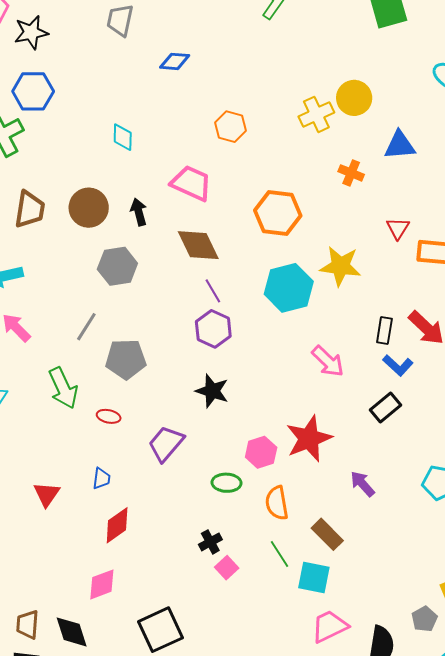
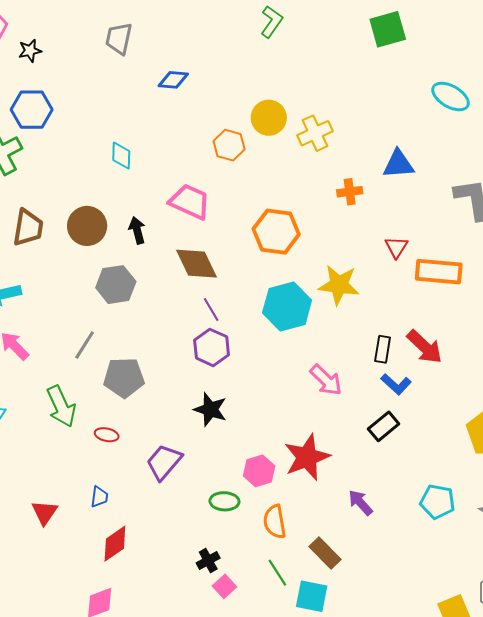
black star: (31, 32) -> (30, 51), size x0.7
yellow circle: (354, 98) -> (269, 118), moved
orange cross: (351, 173) -> (350, 192), turned -30

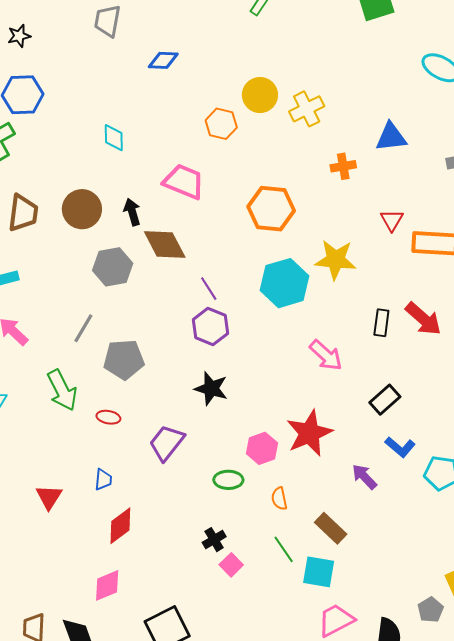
brown diamond: (197, 264) -> (165, 244), moved
blue L-shape: (396, 384) -> (400, 447), moved
orange semicircle: (275, 522) -> (279, 499), size x0.7

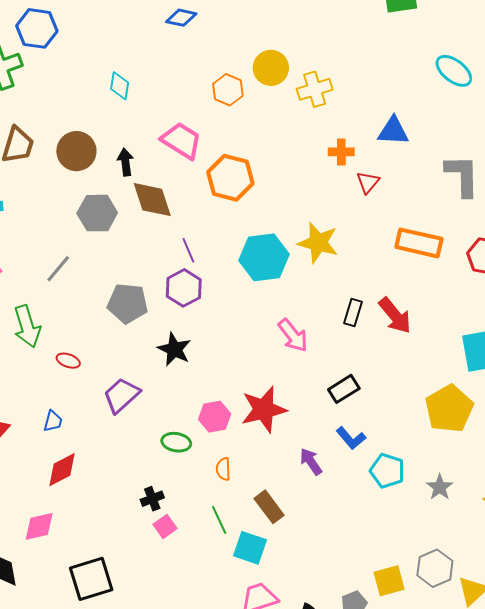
orange hexagon: (271, 209) -> (230, 178), moved
red triangle: (392, 220) -> (368, 182), moved
gray pentagon: (124, 359) -> (128, 303), moved

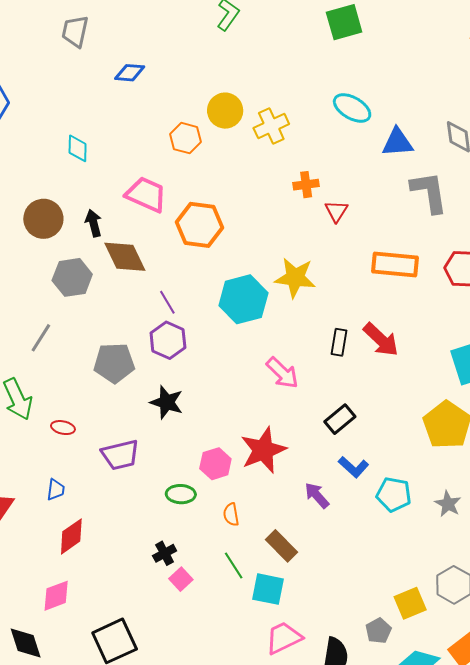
cyan ellipse: (454, 71) -> (352, 108), moved
blue triangle: (393, 131) -> (398, 142), moved
purple trapezoid: (121, 395) -> (120, 455), turned -144

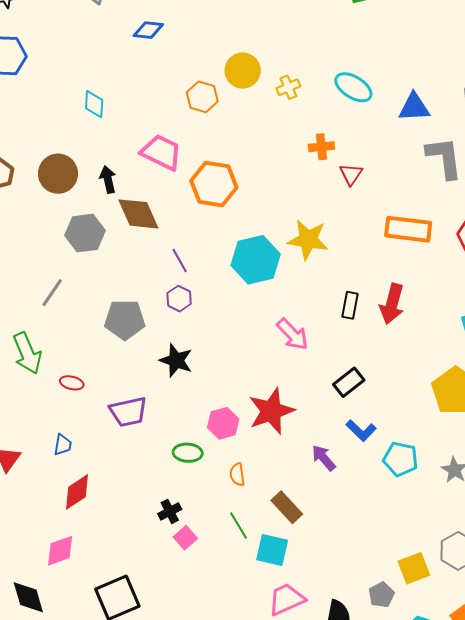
cyan ellipse: (352, 108) -> (353, 87), moved
yellow cross: (271, 126) -> (288, 87), size x0.7
purple hexagon: (168, 340) -> (179, 299), size x0.7
red arrow: (381, 340) -> (392, 304), turned 60

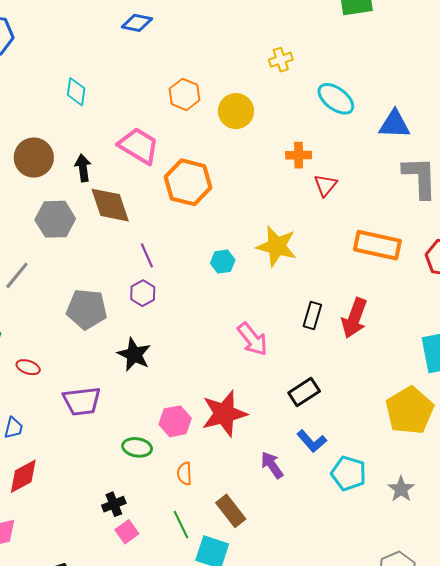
yellow circle: (243, 71) -> (236, 111), moved
yellow cross: (288, 87) -> (281, 60), moved
cyan hexagon: (256, 260) -> (223, 262), size x0.5

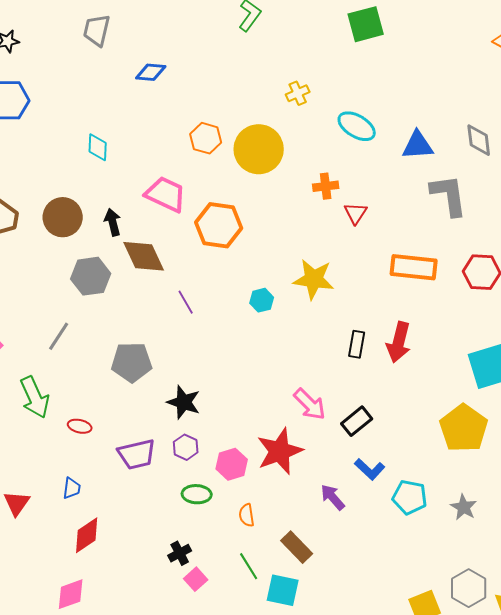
yellow circle: (236, 111) -> (259, 149), size x1.4
purple hexagon: (143, 293) -> (186, 447), moved
pink arrow: (252, 339) -> (310, 404), moved

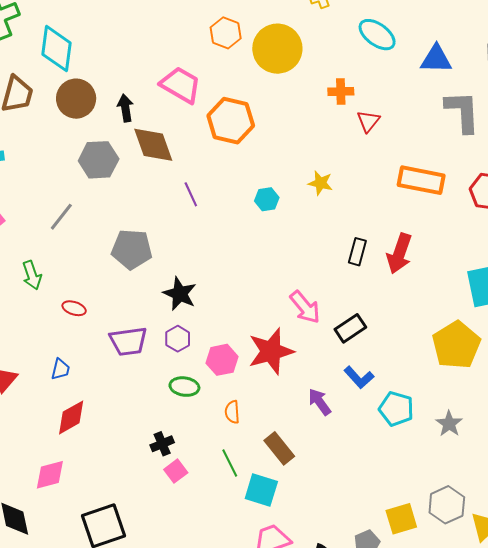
cyan diamond: (98, 147) -> (57, 49), moved, size x1.6
yellow star: (314, 279) -> (320, 183), size x0.6
green arrow: (35, 397) -> (32, 275), size x0.7

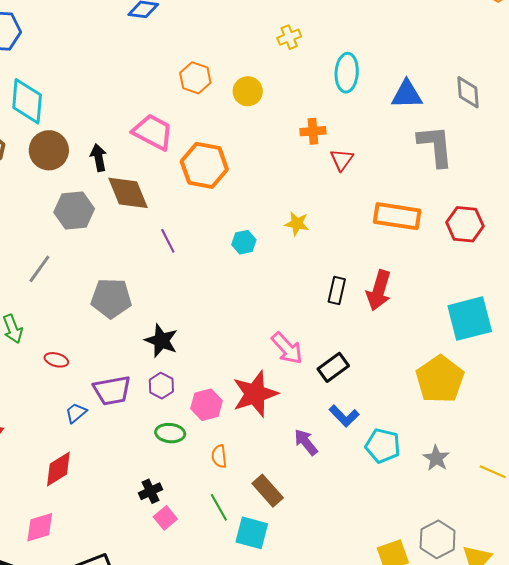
cyan ellipse: (377, 35) -> (347, 73), turned 60
yellow circle: (277, 49) -> (248, 91), size x0.6
blue trapezoid: (60, 369) -> (76, 413), moved, turned -140

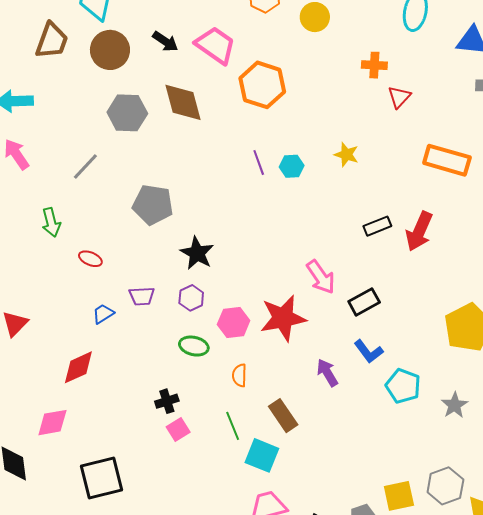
black arrow: (99, 158) -> (165, 41), moved, turned 128
purple line: (168, 241) -> (259, 162), moved
black rectangle: (337, 290) -> (377, 226), turned 48
purple trapezoid: (112, 390) -> (142, 296), size x0.7

